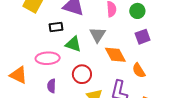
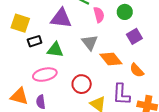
black rectangle: (56, 27) -> (35, 41), moved
green triangle: (73, 44) -> (55, 50), moved
purple semicircle: (52, 86) -> (41, 102), moved

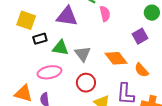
green circle: (125, 12) -> (152, 13), moved
gray triangle: (90, 42) -> (83, 54), moved

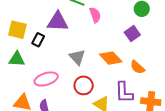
black rectangle: (40, 39) -> (38, 40), moved, turned -40
green triangle: (60, 48) -> (17, 59), moved

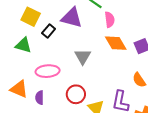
orange diamond: (111, 58) -> (116, 43), moved
red circle: (84, 85) -> (76, 94), moved

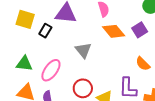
green triangle: (23, 45) -> (24, 64), moved
pink ellipse: (48, 71) -> (51, 70), turned -40

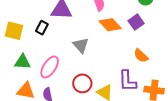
yellow square: (25, 19) -> (14, 31), moved

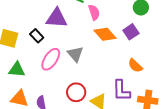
black rectangle: (42, 28) -> (37, 36), turned -72
pink ellipse: (50, 67) -> (51, 59), moved

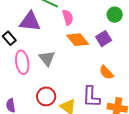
pink ellipse: (51, 59) -> (22, 62), turned -45

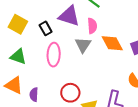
pink semicircle: (68, 17) -> (92, 26), moved
gray triangle: (47, 58) -> (83, 45), moved

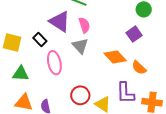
purple triangle: (69, 16) -> (60, 22), turned 30
orange diamond: (112, 43) -> (115, 57), moved

